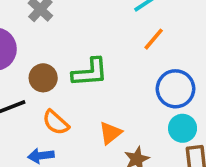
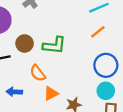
orange semicircle: (56, 123) -> (38, 73), moved
orange triangle: (110, 133) -> (51, 93), moved

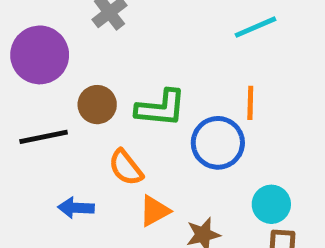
orange line: (98, 32) -> (250, 103), moved, turned -49
blue circle: (106, 65) -> (218, 143), moved

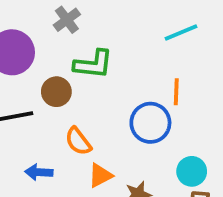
green L-shape: (161, 108) -> (93, 64), moved

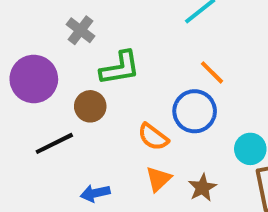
orange line: (176, 92) -> (212, 72), turned -32
orange semicircle: (78, 141) -> (153, 137), moved

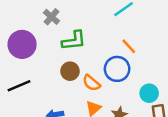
brown circle: (90, 106) -> (70, 71), moved
black line: (54, 143) -> (19, 86), moved

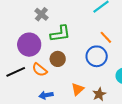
purple circle: (22, 44) -> (29, 45), moved
orange semicircle: (91, 83) -> (40, 70), moved

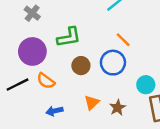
gray cross: (41, 14) -> (32, 13), moved
brown circle: (58, 59) -> (81, 66), moved

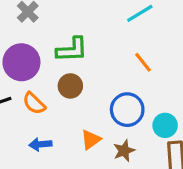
blue circle: (113, 63) -> (127, 110), moved
brown circle: (81, 66) -> (70, 86), moved

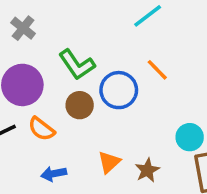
green L-shape: (72, 50) -> (77, 65), turned 64
blue circle: (127, 110) -> (119, 90), moved

